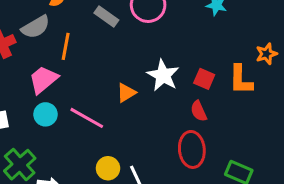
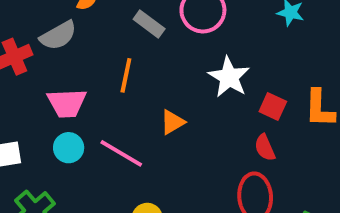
orange line: (66, 46) -> (126, 75), moved
white star: (163, 75) -> (229, 77), moved
pink trapezoid: (43, 80) -> (67, 103), turned -144

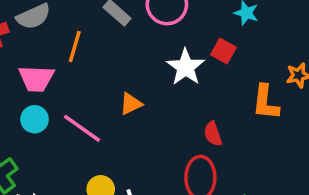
orange line: (126, 75) -> (75, 47), moved
red square: (273, 106) -> (223, 51), moved

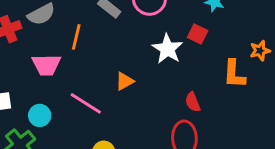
cyan circle: (35, 119) -> (40, 115), moved

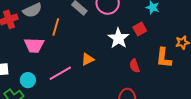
red square: (198, 34) -> (140, 29), turned 32
red semicircle: (193, 102) -> (134, 66), moved
pink line: (86, 103) -> (60, 73), turned -65

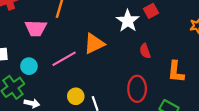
orange L-shape: (164, 58) -> (176, 72), moved
orange triangle: (88, 59) -> (94, 44), size x1.5

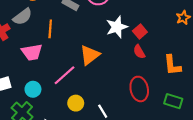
red square: (151, 11) -> (140, 31), moved
white star: (128, 21) -> (117, 27), turned 30
yellow circle: (76, 96) -> (76, 103), moved

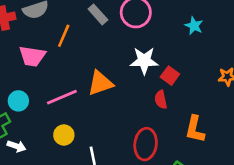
red square: (140, 31) -> (170, 76), turned -32

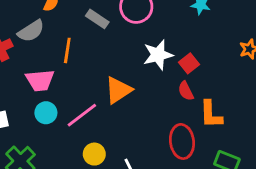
red square: (170, 76) -> (189, 63), turned 30
cyan circle: (18, 101) -> (46, 113), moved
orange L-shape: (195, 129) -> (211, 114), moved

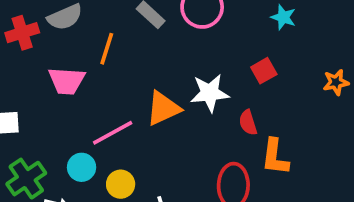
white star: (158, 55) -> (210, 93), moved
red square: (189, 63) -> (264, 71), moved
cyan circle: (46, 113) -> (82, 167), moved

